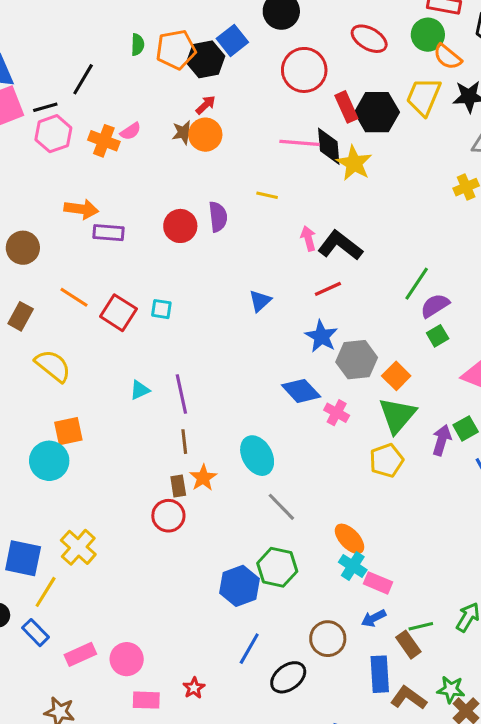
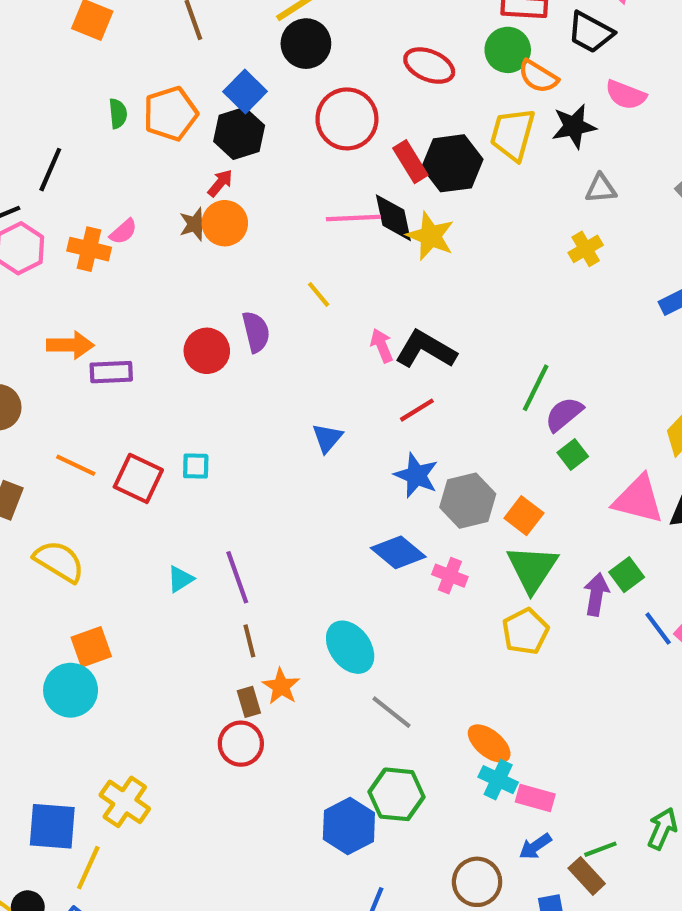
black hexagon: (206, 59) -> (239, 133), moved
yellow line: (267, 195) -> (319, 294), turned 45

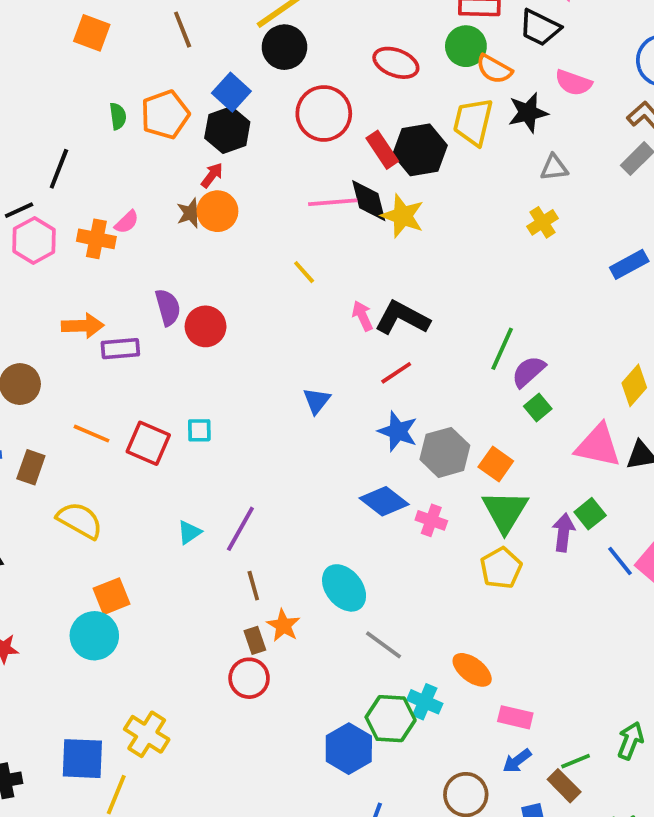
purple semicircle: (256, 332) -> (168, 307), moved
purple line: (237, 577) -> (240, 529), turned 51
cyan cross: (498, 780) -> (425, 702), moved

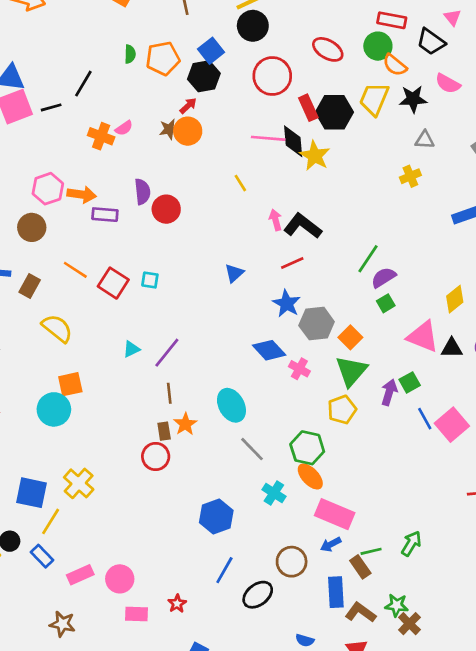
pink hexagon: (34, 240) -> (48, 189), moved
pink rectangle: (515, 717) -> (335, 514), size x1.6
green hexagon: (391, 719) -> (307, 448), moved

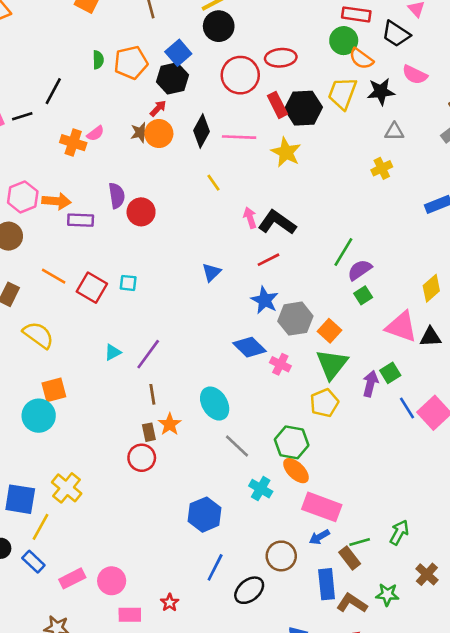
red ellipse: (328, 49) -> (281, 58), moved, turned -32
black diamond: (293, 141) -> (201, 131), moved, turned 36
brown cross: (409, 624) -> (427, 574), moved

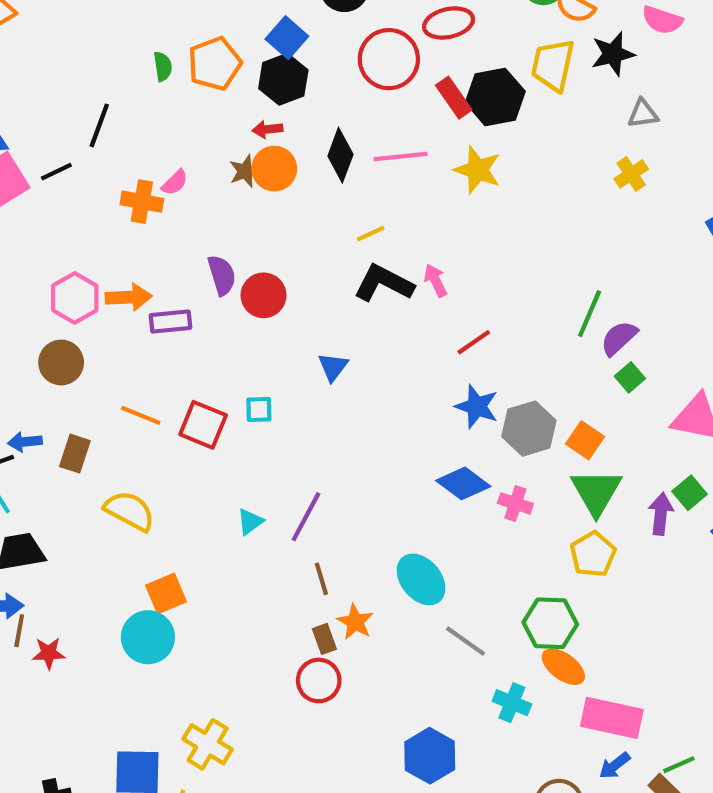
red arrow: (158, 108) -> (267, 129), turned -132
yellow line: (213, 183) -> (371, 234), turned -72
black L-shape: (277, 222) -> (384, 283), moved
blue triangle: (211, 272) -> (333, 367), moved

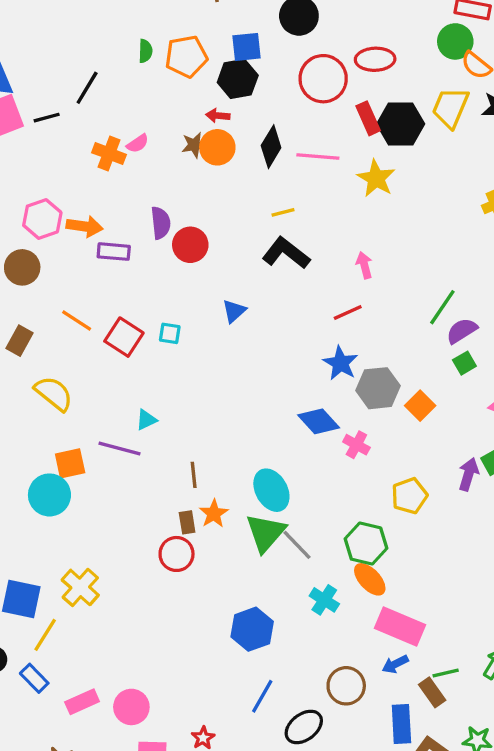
blue square: (287, 38) -> (247, 47), turned 32
pink arrow: (436, 280) -> (364, 265), moved
green triangle: (596, 492) -> (266, 533), moved
purple line: (306, 517) -> (120, 449), moved, turned 66

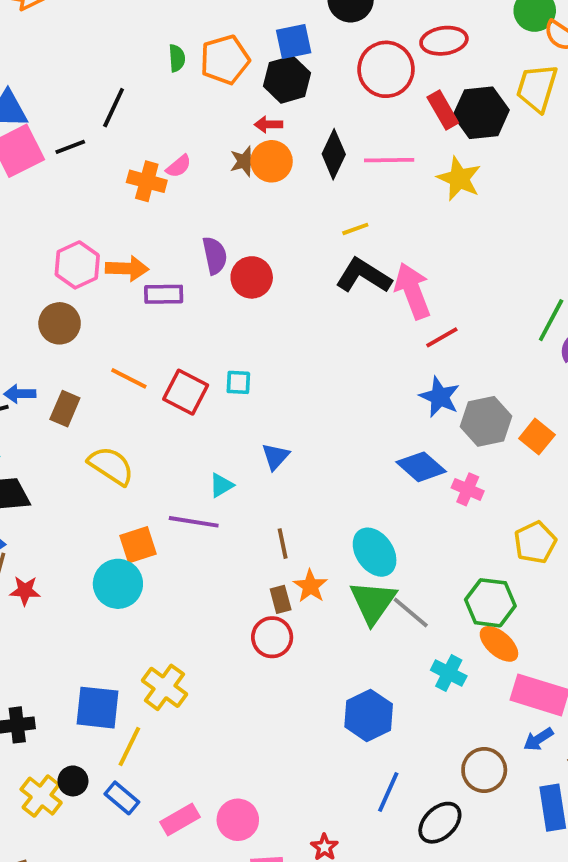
pink arrow: (364, 265) -> (413, 291), moved, size x1.8
blue triangle: (234, 311) -> (275, 456), moved

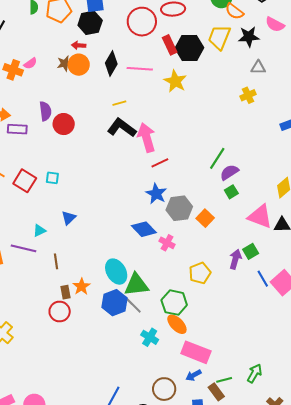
brown line: (283, 544) -> (56, 261), moved
green triangle: (373, 602) -> (136, 285), moved, turned 44
blue hexagon: (369, 715) -> (114, 303), moved

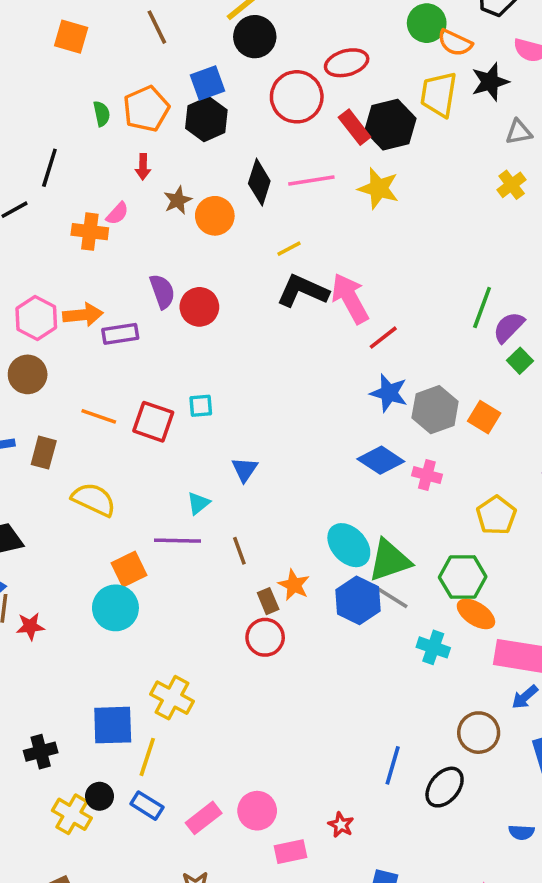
red arrow: (79, 45) -> (143, 167), moved, turned -80
orange circle: (79, 65) -> (215, 216), moved

